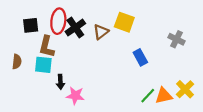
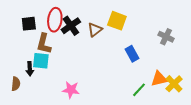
brown semicircle: (17, 62) -> (16, 84), moved
black arrow: (60, 82) -> (30, 69), moved
orange triangle: (164, 96) -> (159, 79), moved

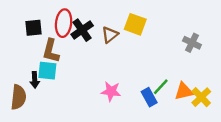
blue rectangle: (132, 54) -> (149, 97), moved
brown semicircle: (16, 84) -> (18, 97), size x1.5
pink star: (71, 90) -> (111, 91), moved
green line: (139, 90) -> (161, 87), moved

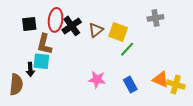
yellow square: (135, 24) -> (118, 32), moved
gray cross: (192, 43) -> (155, 18), moved, turned -35
green line: (161, 87) -> (127, 49), moved
orange triangle: (184, 91) -> (161, 80), turned 36
yellow cross: (201, 97) -> (176, 85), turned -30

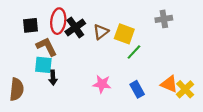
brown L-shape: (44, 44) -> (47, 47), turned 140
black arrow: (30, 69) -> (53, 78), moved
yellow cross: (176, 85) -> (185, 89), turned 30

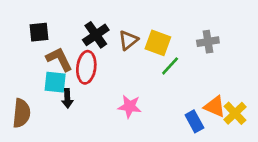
gray cross: (164, 19) -> (208, 42), moved
red ellipse: (58, 21) -> (86, 67), moved
blue rectangle: (137, 89) -> (194, 121), moved

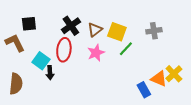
brown L-shape: (59, 59) -> (15, 43), moved
cyan square: (55, 82) -> (41, 61), turned 30
pink star: (130, 106) -> (96, 53), moved, turned -30
yellow cross: (235, 113) -> (174, 74), moved

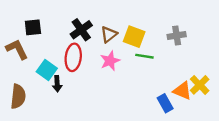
green line: (126, 49) -> (144, 56), turned 56

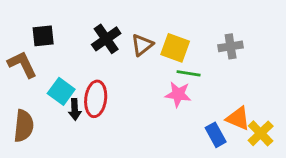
red ellipse: (73, 57) -> (96, 99), moved
pink star: (110, 61) -> (178, 94), moved, turned 30
yellow cross: (200, 85) -> (261, 133), moved

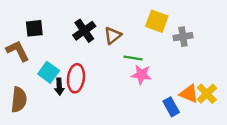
yellow square: (175, 48) -> (157, 21), moved
green line: (189, 73) -> (133, 58), moved
yellow cross: (261, 133) -> (207, 94), moved

